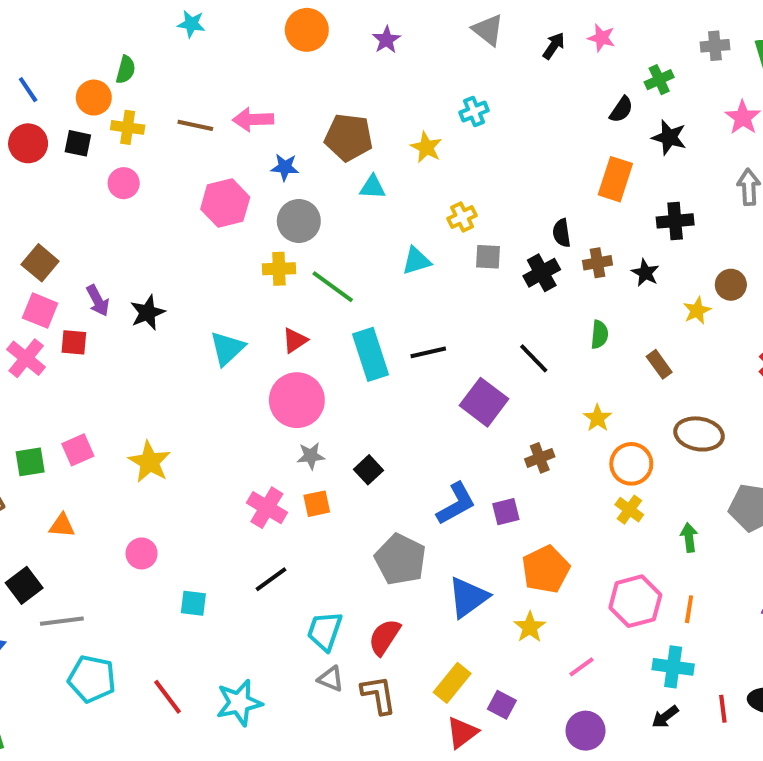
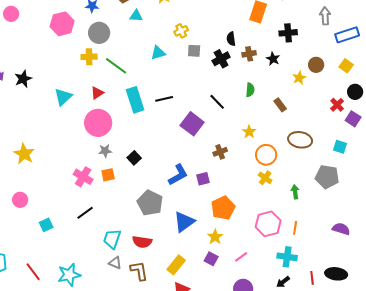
cyan square: (193, 603) -> (46, 225), turned -32
red semicircle: (384, 637) -> (142, 242), turned -114
purple square: (502, 705) -> (211, 259), moved

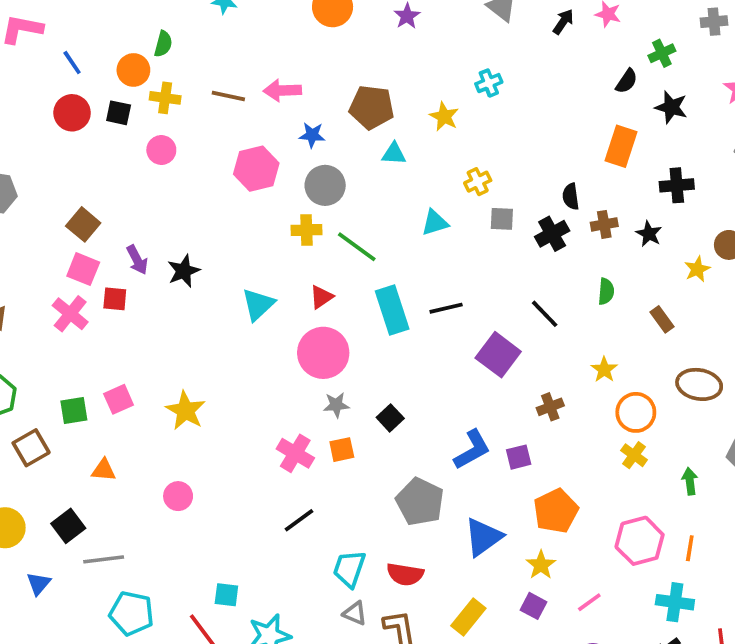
cyan square: (46, 225) -> (226, 595), moved, turned 32

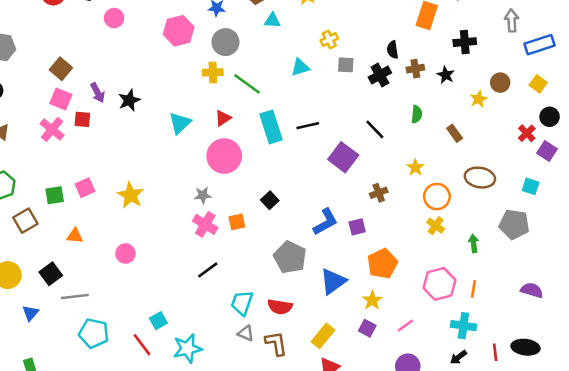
gray star: (336, 405) -> (203, 195), moved
cyan square: (226, 595) -> (158, 321), turned -36

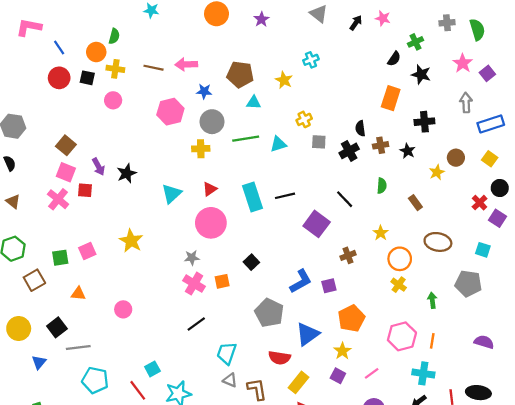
green line: (247, 84) -> (246, 139), moved, turned -45
yellow star: (131, 195) -> (131, 241), moved
red semicircle: (280, 307) -> (279, 358), moved

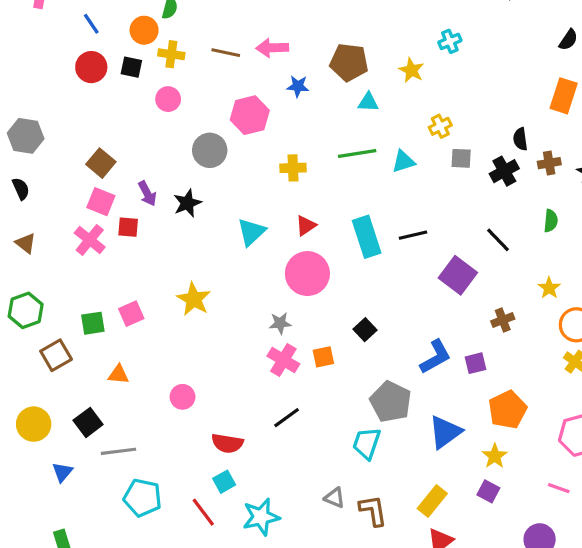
gray circle: (212, 122) -> (210, 150), moved
cyan trapezoid: (227, 353) -> (367, 443), moved
red semicircle: (279, 358) -> (227, 443), moved
pink line: (372, 373) -> (559, 488), moved, turned 56

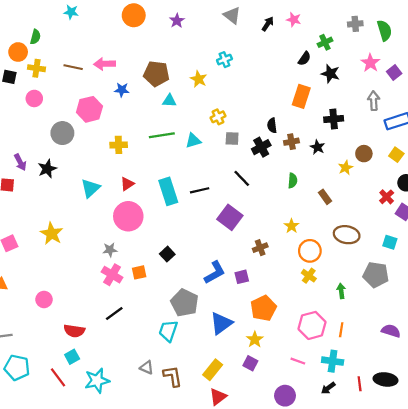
black line: (498, 240) -> (242, 178), moved

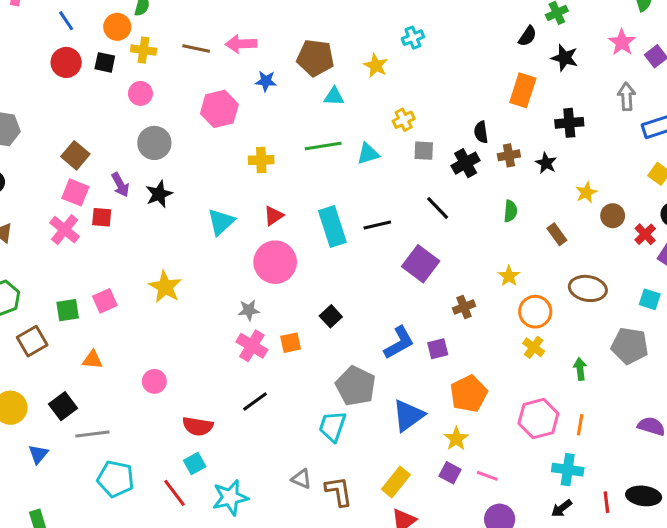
gray circle: (62, 133) -> (154, 143), moved
brown circle: (364, 154) -> (613, 216), moved
pink line: (298, 361) -> (487, 476), moved

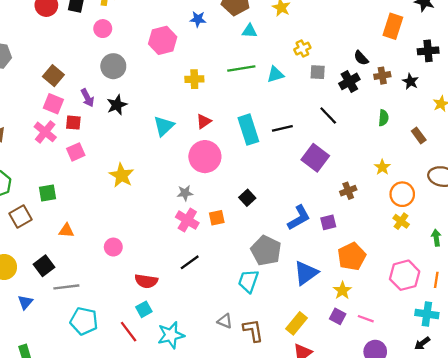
black semicircle: (481, 132) -> (361, 58), turned -35
pink square: (105, 301) -> (76, 152), moved

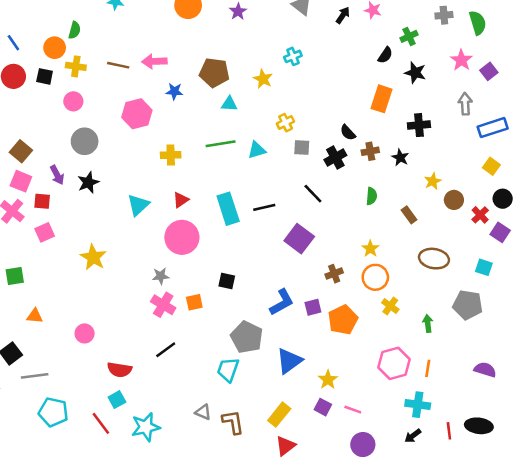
orange circle: (402, 194) -> (375, 277), moved
black square: (247, 198) -> (227, 281), turned -35
orange pentagon: (352, 256) -> (343, 320), moved

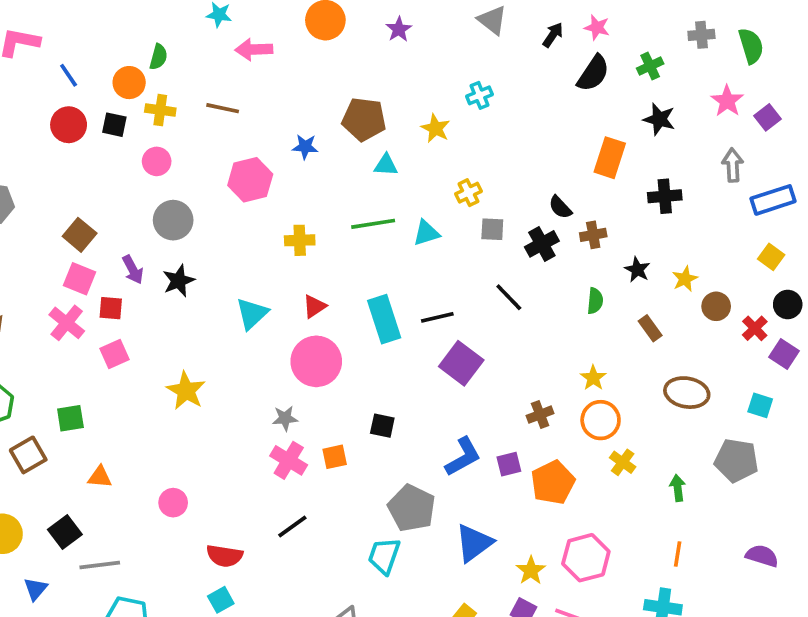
black semicircle: (385, 55) -> (593, 73), moved, size x1.5
pink arrow: (154, 61) -> (254, 50), moved
black star: (400, 157) -> (637, 270), moved
purple square: (299, 239) -> (461, 363), moved
pink hexagon: (394, 363) -> (586, 558), moved

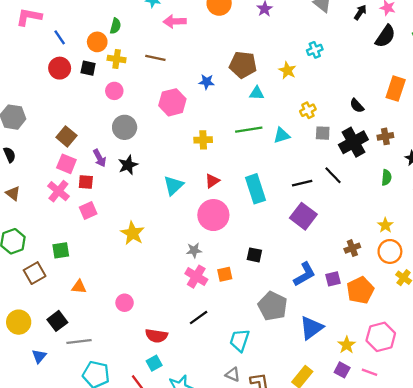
black semicircle: (560, 207) -> (357, 106), moved
black cross: (542, 244) -> (353, 142), size x1.4
black line: (437, 317) -> (302, 183), moved
cyan trapezoid: (384, 556) -> (240, 340), moved

